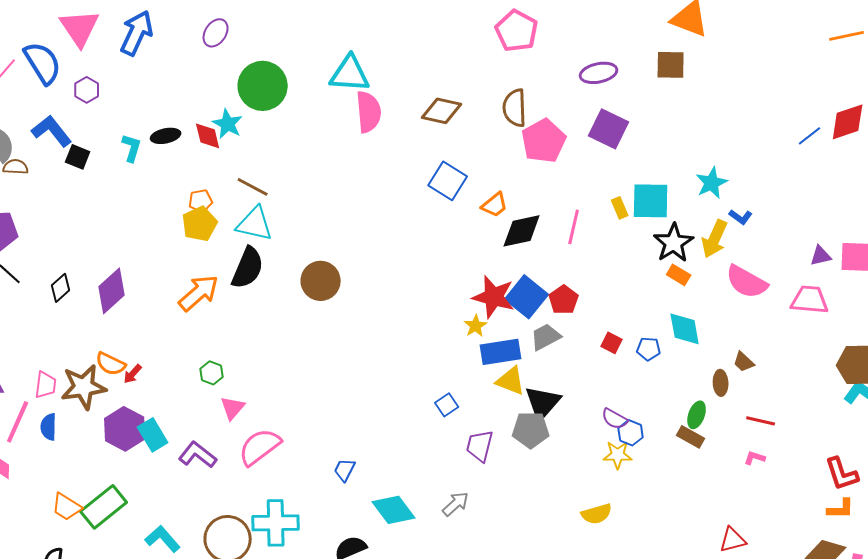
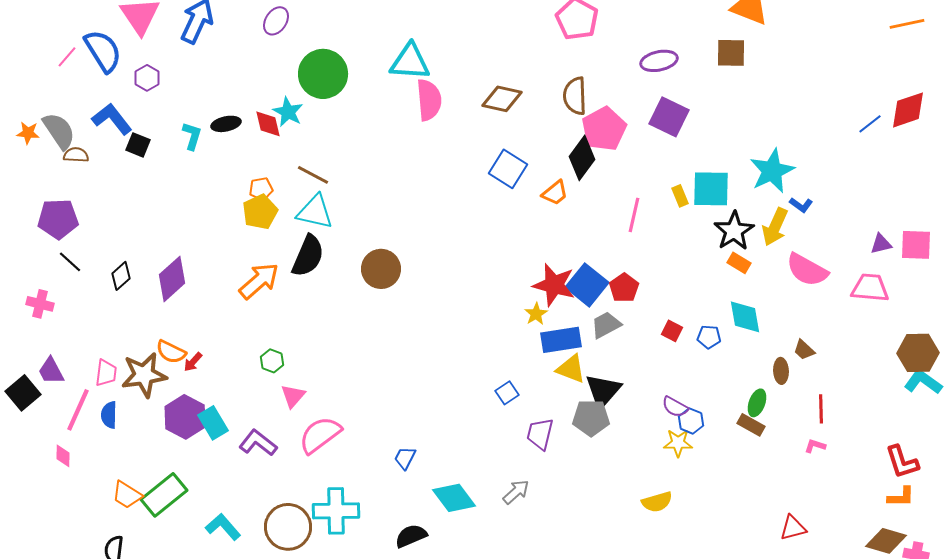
cyan star: (712, 183) -> (772, 171), size x1.4
black diamond: (522, 231) -> (582, 158), moved, turned -42
red line: (761, 421) -> (821, 409), turned 76

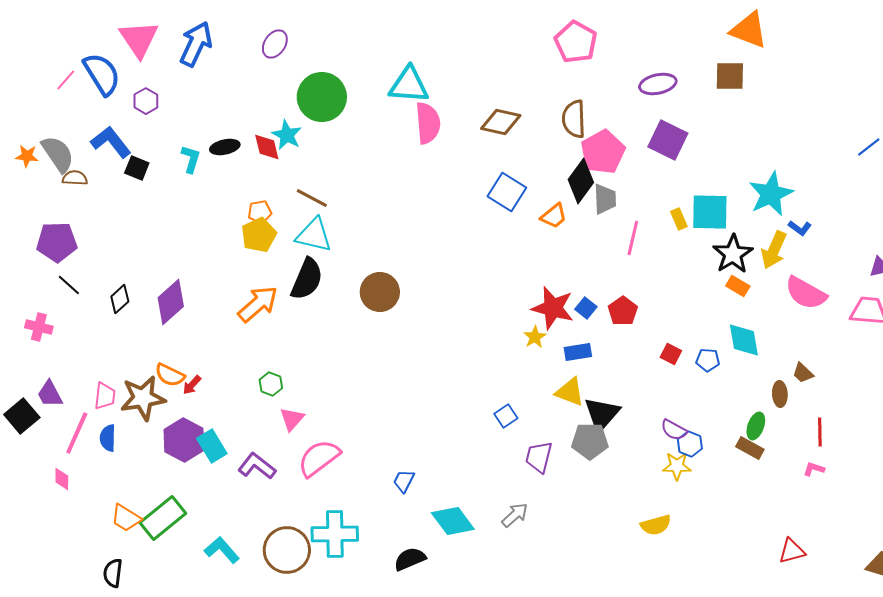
blue square: (587, 285) -> (586, 308), size x0.5
gray trapezoid: (606, 325) -> (605, 199), moved, turned 116
blue rectangle: (561, 340) -> (578, 352), moved, size x0.7

